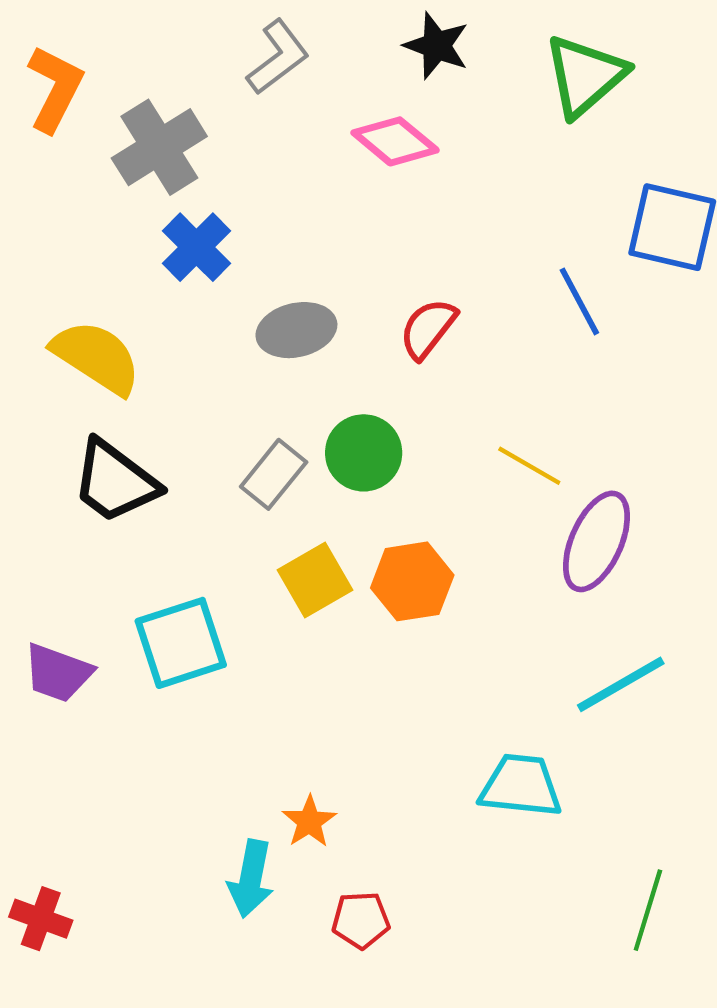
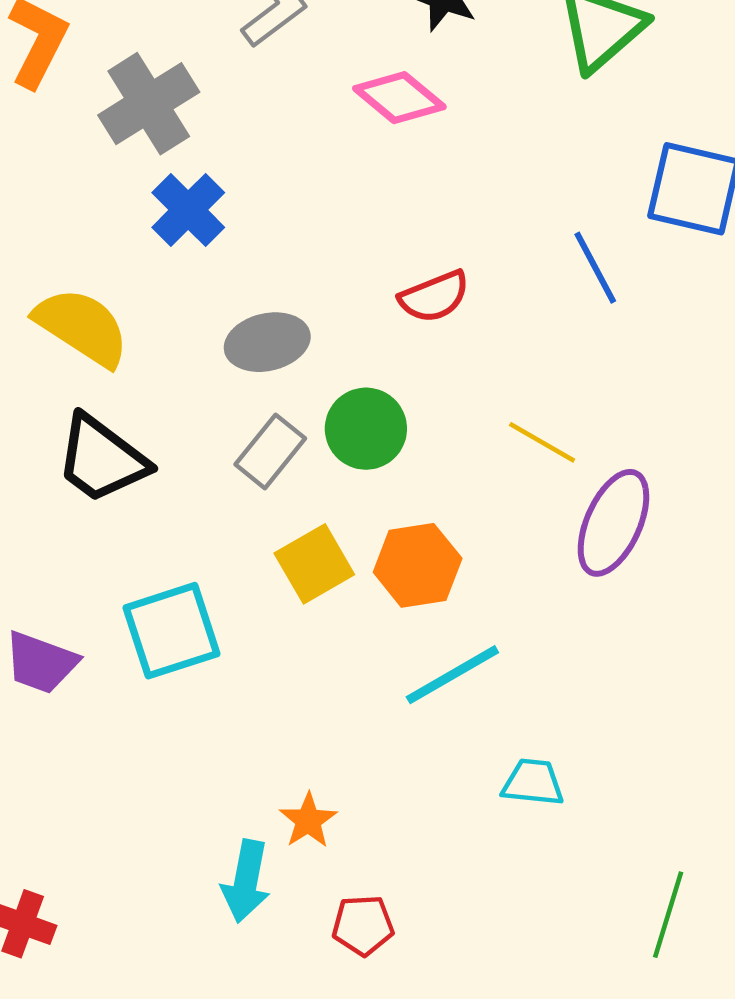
red semicircle: (428, 329) -> (434, 297), turned -150
gray ellipse: (296, 330) -> (267, 342), moved
cyan line: (621, 684) -> (452, 675), moved
cyan trapezoid: (521, 786) -> (533, 783), size x0.7

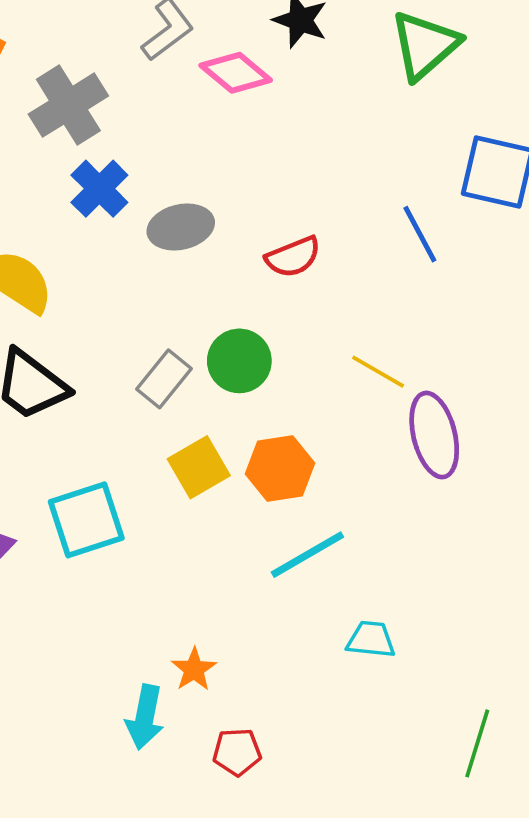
pink diamond: (399, 98) -> (236, 73), moved
gray ellipse: (267, 342) -> (181, 227), moved
purple ellipse: (613, 523) -> (434, 435), turned -38

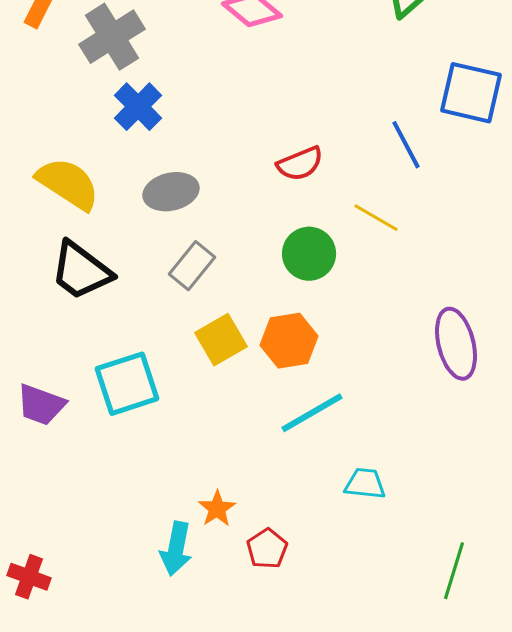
gray ellipse: (181, 227) -> (171, 192), moved
green circle: (239, 361) -> (309, 254), moved
yellow line: (378, 372) -> (376, 218), moved
purple ellipse: (434, 435) -> (456, 344), moved
red pentagon: (237, 752) -> (267, 549), moved, turned -30

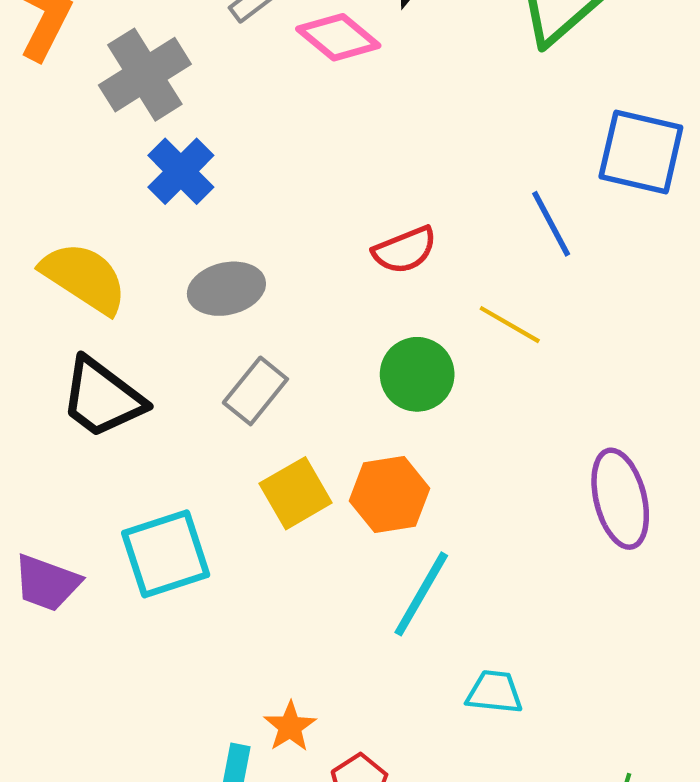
cyan line: (312, 413) -> (421, 594), turned -30

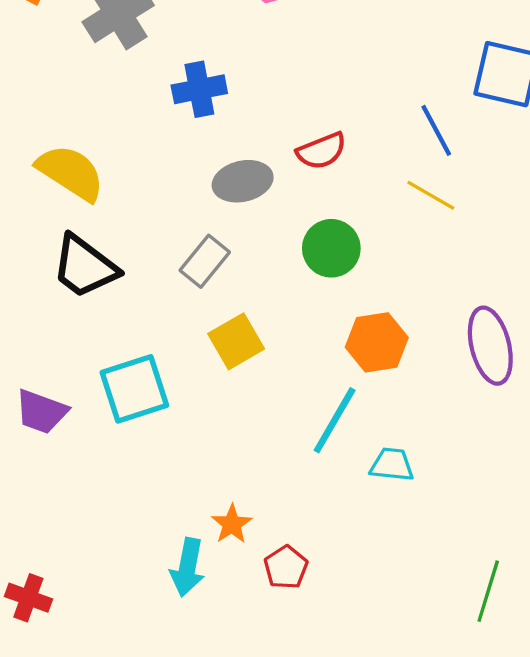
blue cross: (181, 171) -> (199, 89), moved, turned 34
gray ellipse: (226, 289) -> (243, 181), moved
yellow line: (510, 325) -> (431, 195), moved
orange hexagon: (389, 495) -> (377, 342), moved
cyan trapezoid: (494, 692) -> (392, 465), moved

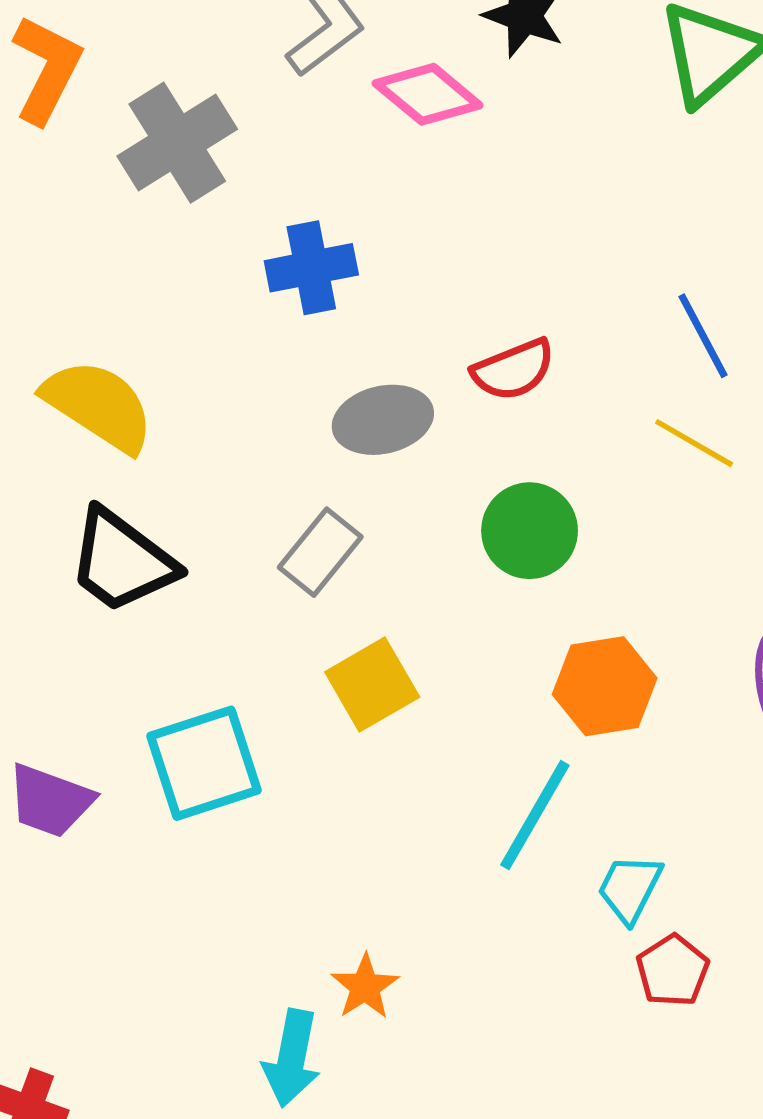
cyan trapezoid: (392, 465) -> (630, 888), turned -69
red pentagon: (286, 567) -> (673, 971), moved

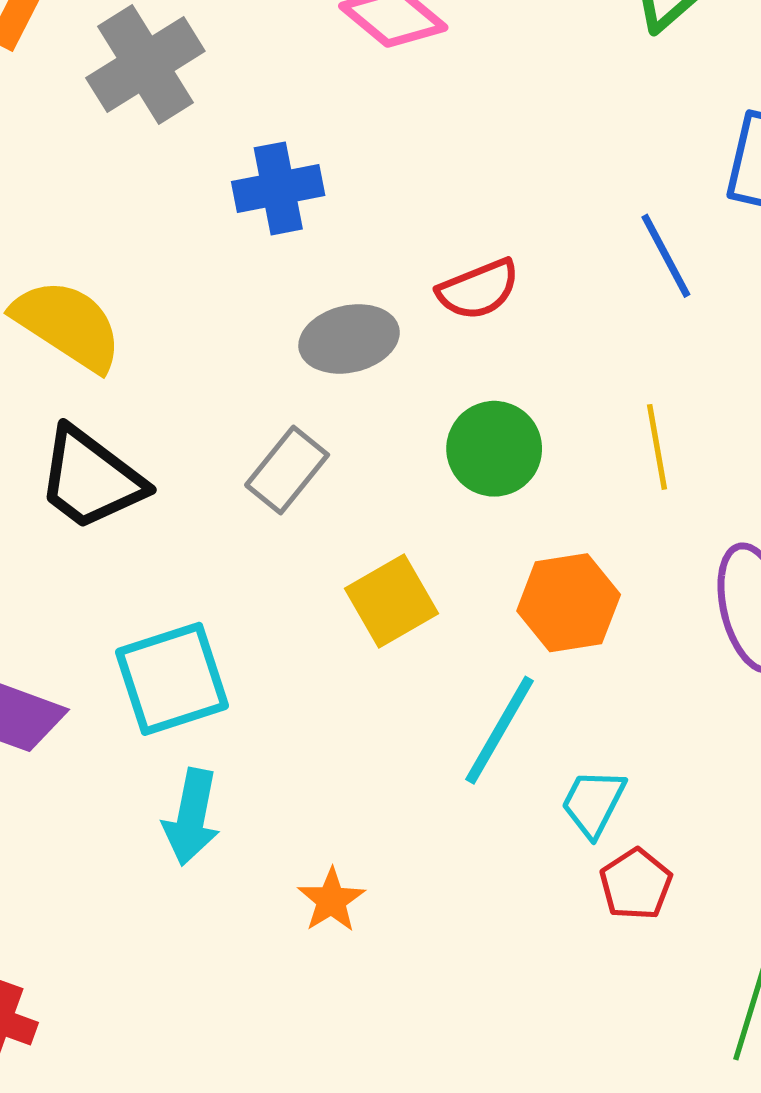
yellow line: (694, 443) -> (657, 447), moved, turned 50
yellow square: (372, 684) -> (392, 601), moved
cyan arrow: (292, 1058) -> (191, 817), moved

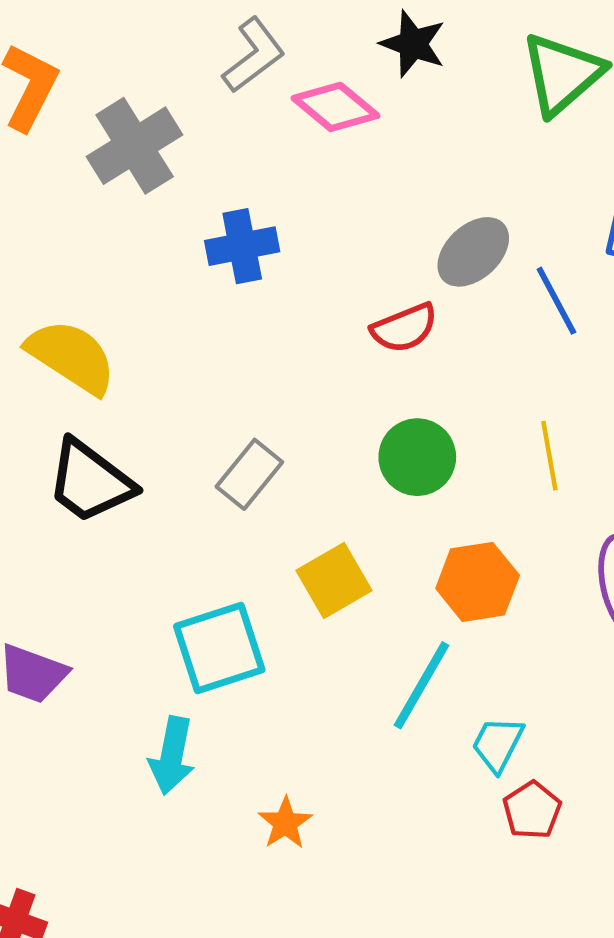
gray ellipse: (349, 339) -> (473, 252), moved, turned -30
cyan square: (172, 679) -> (219, 648), moved

